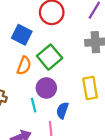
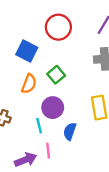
green square: (50, 57) -> (56, 75), size x0.7
pink line: (51, 128) -> (48, 151), moved

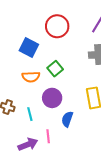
orange semicircle: (29, 84) -> (31, 77), turned 66
cyan line: (39, 126) -> (30, 114), moved

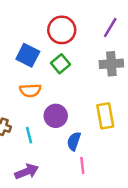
green square: (55, 69) -> (61, 64), moved
pink line: (48, 136) -> (82, 165), moved

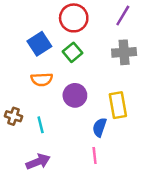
blue square: (28, 55) -> (39, 44), turned 30
purple circle: (56, 116) -> (75, 95), moved
blue semicircle: (74, 141) -> (100, 127), moved

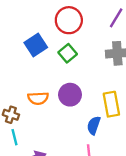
orange semicircle: (42, 79) -> (38, 98), moved
cyan line: (41, 125) -> (14, 137), moved

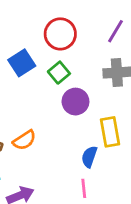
purple circle: (70, 95) -> (75, 102), moved
orange semicircle: (38, 98) -> (24, 140), moved, turned -30

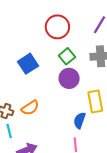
blue square: (22, 63) -> (28, 64), moved
green square: (59, 73) -> (67, 56), moved

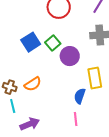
green square: (67, 56) -> (53, 43), moved

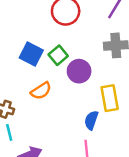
blue square: (31, 42) -> (31, 54), turned -30
orange semicircle: (33, 84) -> (41, 91), moved

